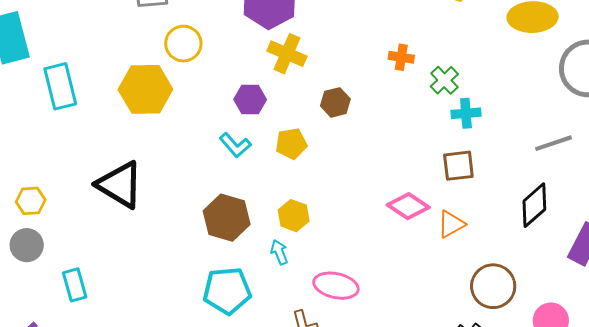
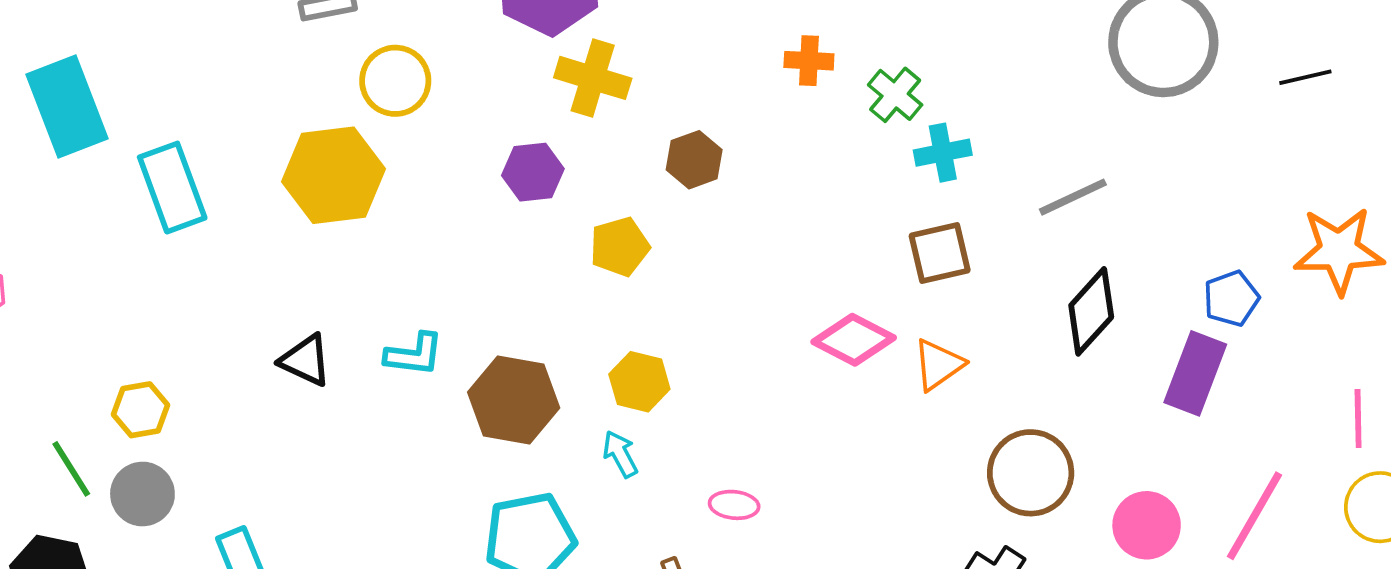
gray line: (553, 143) -> (1073, 197), moved
cyan L-shape: (235, 145) -> (414, 354), moved, turned -36
black triangle: (120, 185) -> (306, 360), size x0.6
pink ellipse: (336, 286) -> (734, 505), size x0.6

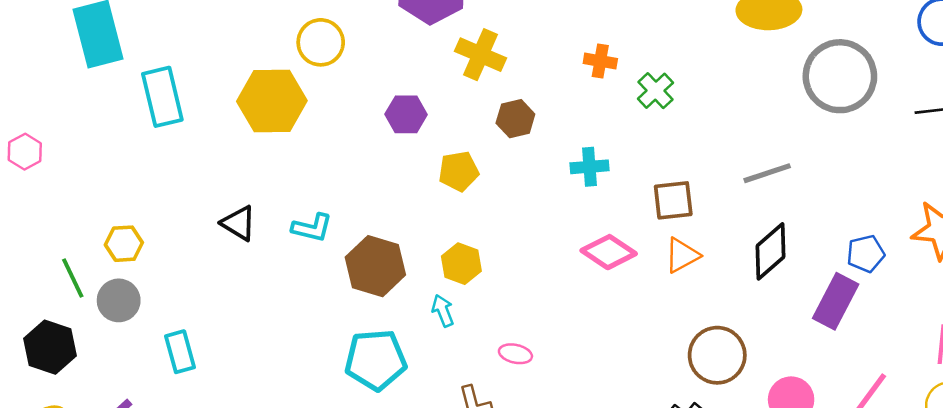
yellow cross: (593, 78) -> (481, 55), moved
cyan cross: (943, 153) -> (589, 167), moved
orange triangle: (938, 365) -> (682, 255), moved

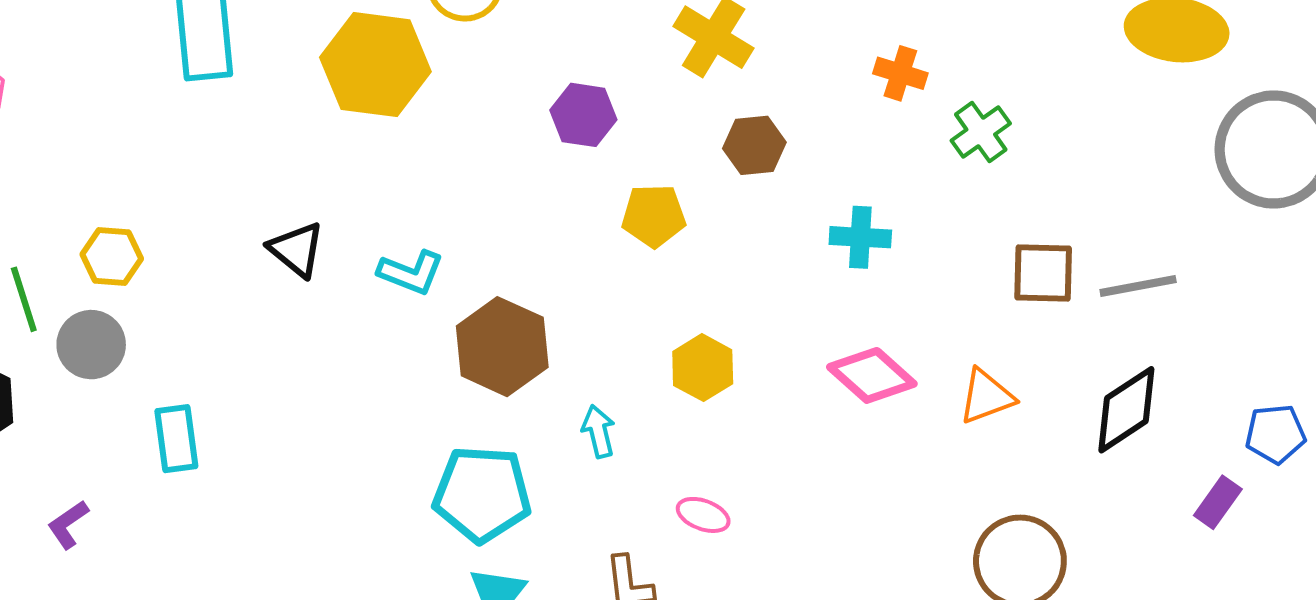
brown square: (673, 200) -> (1043, 273), moved
yellow hexagon: (461, 264) -> (703, 368), moved
purple rectangle: (836, 301) -> (1218, 502), size x0.6

